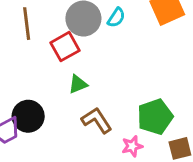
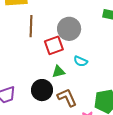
cyan semicircle: (116, 18) -> (81, 61), moved, turned 72
black circle: (28, 116) -> (42, 90), moved

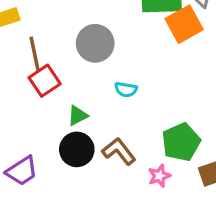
red square: (54, 45) -> (45, 81), moved
green triangle: (58, 72) -> (78, 115), moved

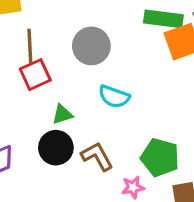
cyan semicircle: (126, 90) -> (114, 97), size x1.4
green pentagon: (181, 142) -> (160, 158), turned 30

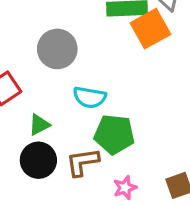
brown L-shape: (97, 156) -> (82, 162), turned -60
green pentagon: (160, 158) -> (114, 134), moved

